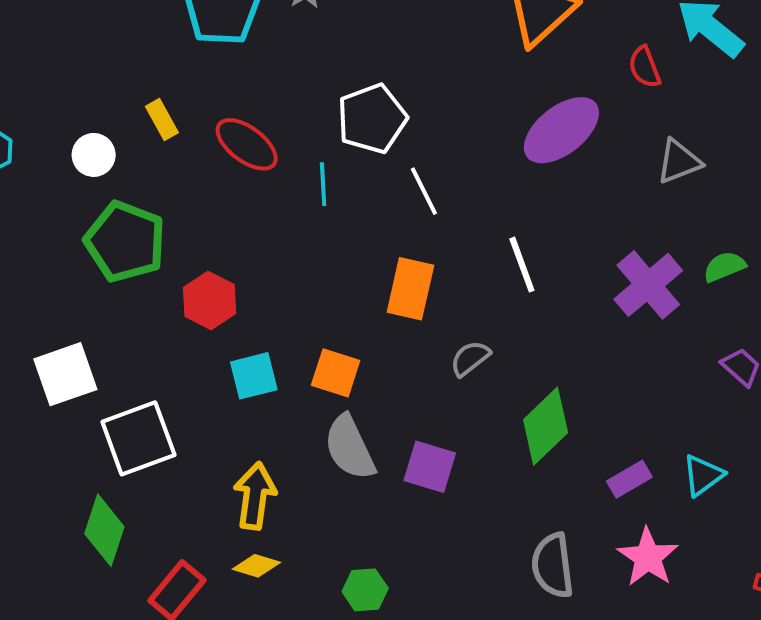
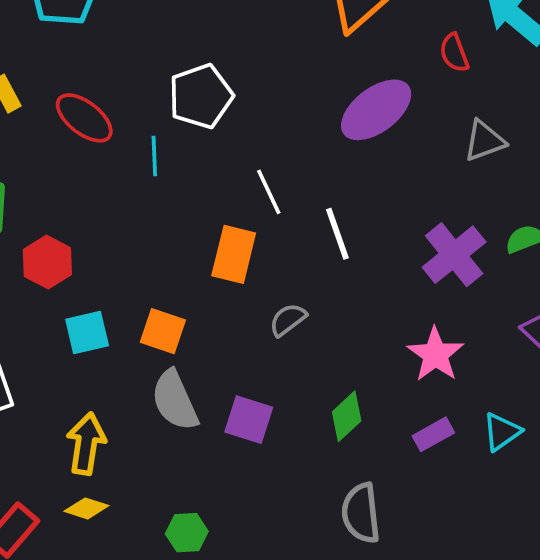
white line: (424, 191) -> (269, 192), moved
green diamond: (546, 426) -> (347, 416), moved, size x0.7
pink star: (648, 557) -> (435, 354), moved

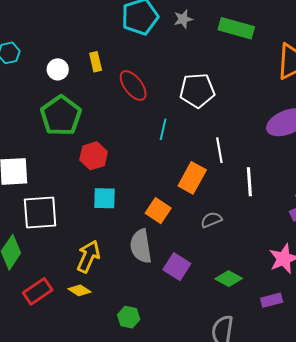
cyan line: (154, 156) -> (163, 129), moved
orange square: (163, 331) -> (158, 211), moved
green diamond: (347, 416) -> (229, 279), turned 56

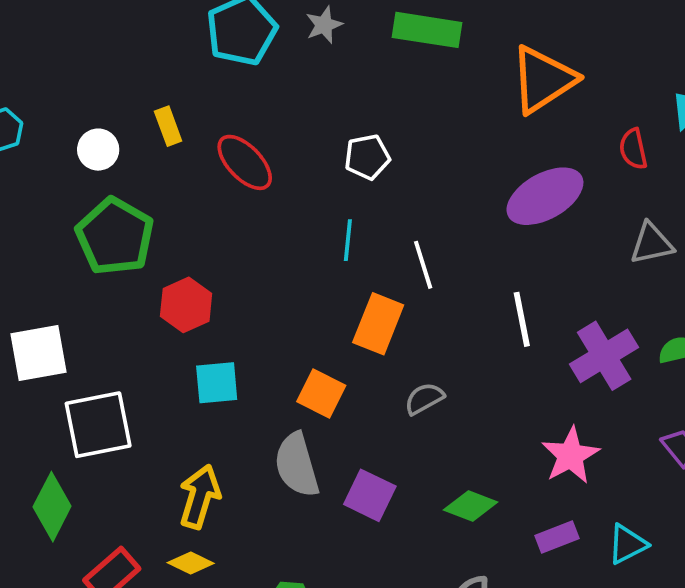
white pentagon: (197, 90) -> (367, 157), size x0.7
cyan line: (163, 129) -> (348, 240), moved
white line: (249, 182) -> (522, 319), moved

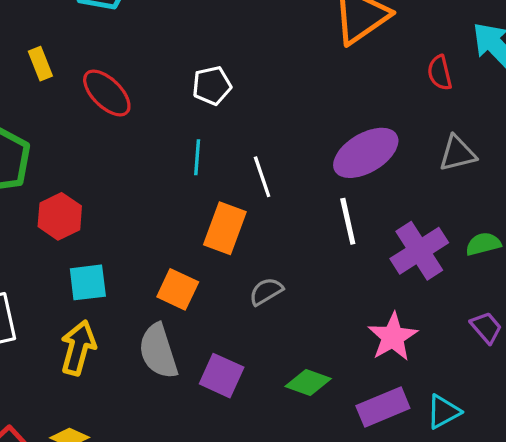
purple ellipse: (545, 196) -> (366, 153), moved
yellow arrow: (200, 497) -> (78, 348), moved
purple rectangle: (557, 537) -> (383, 407), size x1.4

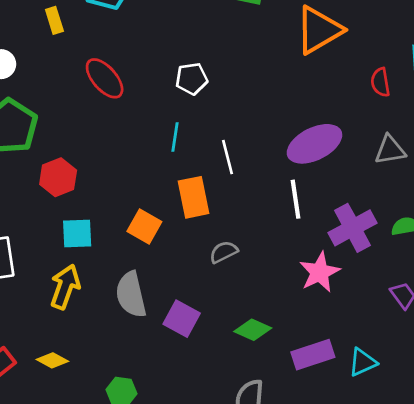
yellow rectangle: (40, 64) -> (54, 20), moved
orange rectangle: (225, 228) -> (194, 197), turned -36
orange square: (178, 289) -> (144, 227), moved
pink star: (393, 337) -> (320, 272), moved

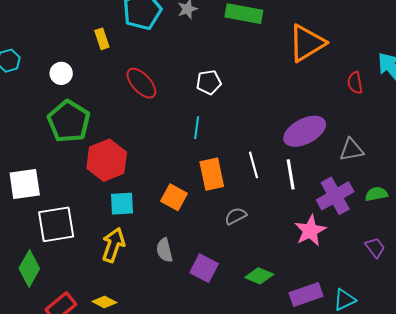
gray triangle: (390, 150) -> (352, 150), moved
white line: (227, 157) -> (254, 165), moved
red hexagon: (58, 177) -> (107, 160), size x1.4
gray semicircle: (131, 295) -> (164, 250), size x0.7

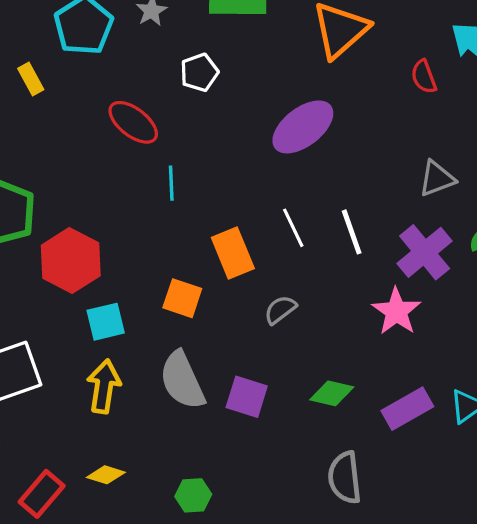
white pentagon: (209, 82) -> (199, 72), moved
red ellipse: (141, 83) -> (133, 122), moved
cyan line: (197, 128) -> (171, 183), moved
purple ellipse: (305, 131) -> (303, 127), moved
gray semicircle: (164, 250) -> (182, 380), size x1.6

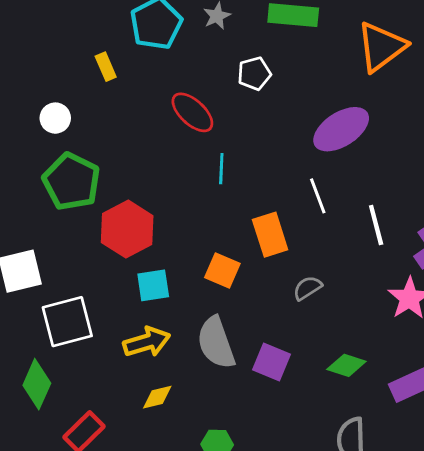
white line: (293, 228) -> (318, 196), moved
yellow arrow: (104, 386) -> (147, 342), turned 60
yellow diamond: (106, 475) -> (157, 397), moved, turned -36

